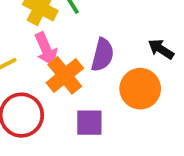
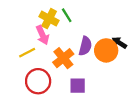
pink arrow: (46, 49) -> (42, 35), moved
orange circle: (140, 89) -> (106, 50), moved

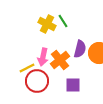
pink arrow: (42, 35) -> (43, 57), moved, turned 36
yellow line: (27, 53) -> (27, 68), moved

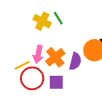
purple semicircle: (80, 49) -> (75, 61), moved
purple square: (73, 85) -> (56, 82), moved

